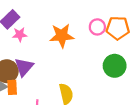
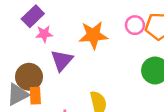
purple triangle: (24, 67) -> (62, 60), moved

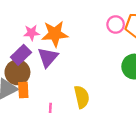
purple rectangle: (33, 16) -> (21, 55), moved
orange star: (93, 35) -> (55, 34), moved

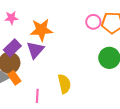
pink star: (31, 33) -> (11, 18), moved
orange rectangle: (23, 90) -> (14, 78), turned -32

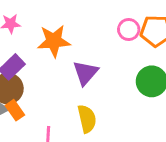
purple triangle: (35, 50) -> (85, 73), moved

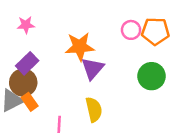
orange star: (54, 41) -> (80, 47), moved

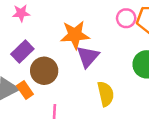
brown circle: (23, 83) -> (44, 71), moved
yellow semicircle: (94, 109) -> (106, 94), moved

